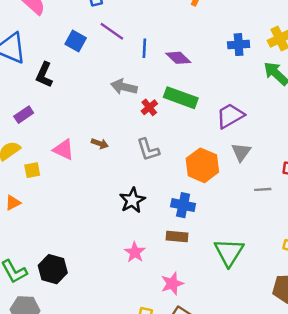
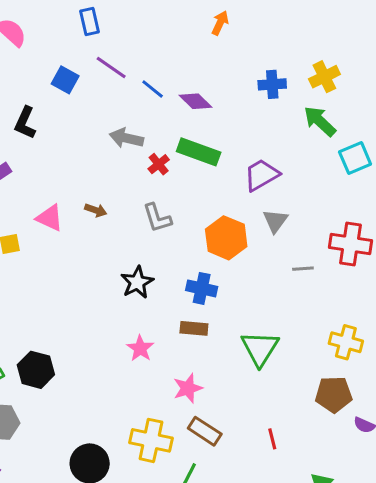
blue line: (144, 48) -> (153, 89), turned -54

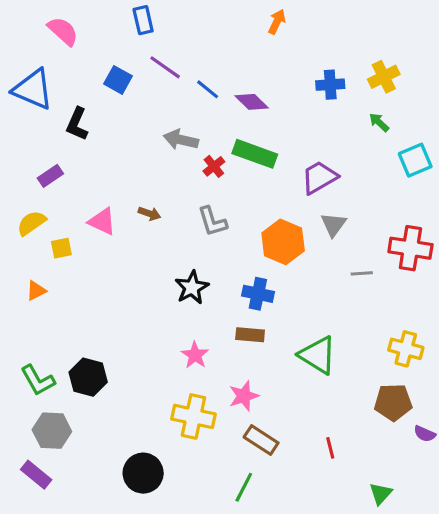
green arrow: (320, 121) -> (379, 122), size x0.6
green triangle: (260, 348) -> (318, 355), turned -30
yellow cross: (151, 440) -> (193, 416), moved

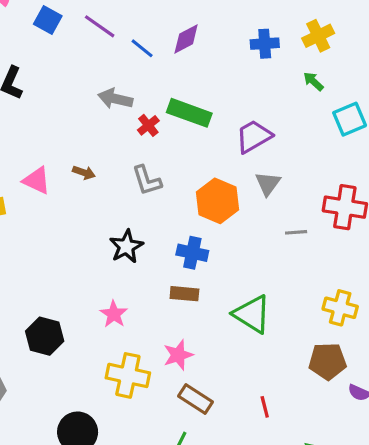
blue square: (118, 80) -> (48, 20), moved
purple diamond: (252, 102) -> (186, 39), moved, turned -72
pink star: (195, 355) -> (114, 314), moved
black hexagon: (88, 377) -> (45, 336), moved

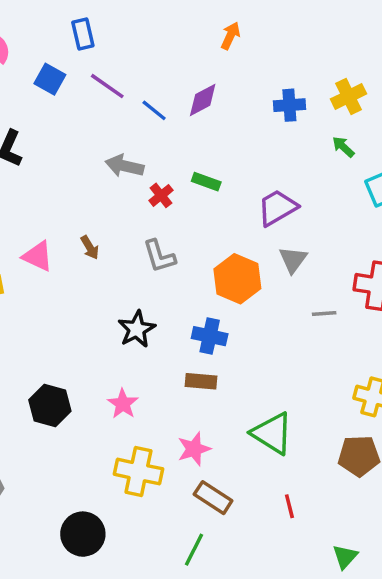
green rectangle: (189, 113) -> (206, 182), size x0.6
brown arrow: (84, 173) -> (90, 248), turned 40
green triangle: (252, 314) -> (272, 433), moved
black hexagon: (45, 336) -> (50, 406), moved

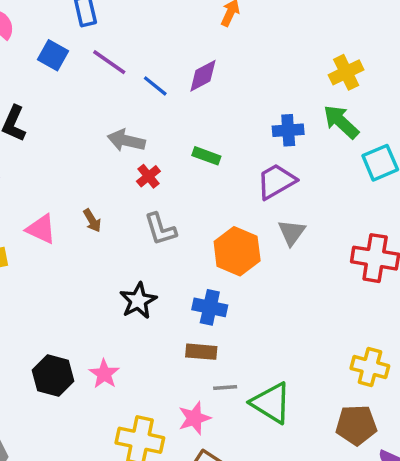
blue cross: (289, 105) -> (288, 130), moved
green arrow: (343, 147) -> (341, 122), size x1.6
red cross: (161, 195) -> (148, 176), moved
gray line: (324, 314) -> (225, 388), moved
pink star: (123, 404) -> (104, 374), moved

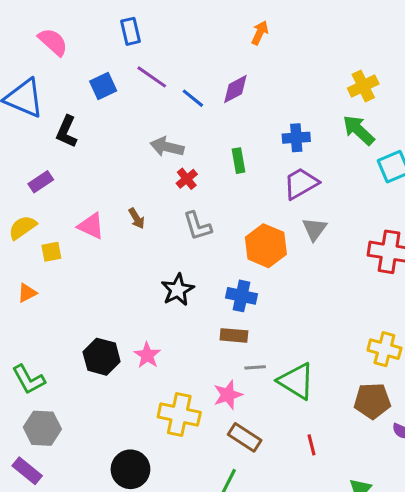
blue square: (53, 55) -> (103, 86), moved, turned 36
blue cross: (288, 130) -> (296, 138), moved
green rectangle: (206, 156) -> (238, 161), turned 60

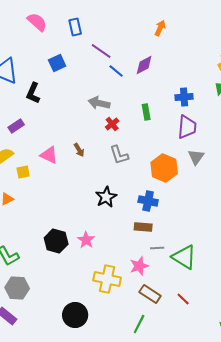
pink semicircle: (53, 42) -> (37, 22), moved
purple line: (152, 77) -> (101, 51), moved
purple trapezoid: (301, 183) -> (187, 127), turned 125
red line: (311, 445) -> (183, 299), moved, turned -32

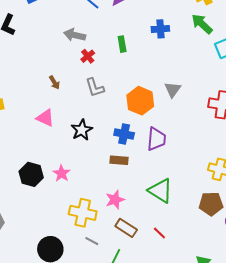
purple trapezoid: (187, 127) -> (156, 139), moved
pink triangle: (49, 155) -> (45, 118), moved
gray line: (157, 248) -> (92, 241), moved, turned 32

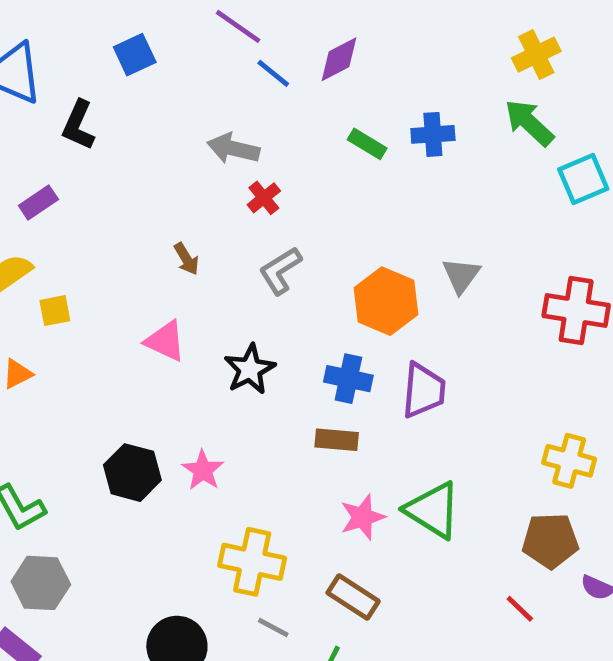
green rectangle: (122, 44) -> (367, 144), moved, turned -49
gray L-shape: (95, 88) -> (280, 271), turned 75
pink star: (115, 200) -> (362, 517), moved
red line: (159, 233) -> (520, 609), moved

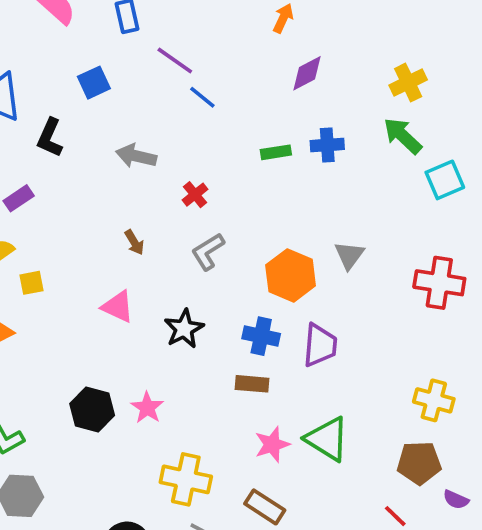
purple diamond: (339, 59) -> (307, 73), moved
green rectangle: (367, 144) -> (276, 152), turned -40
gray arrow: (233, 149) -> (136, 156), moved

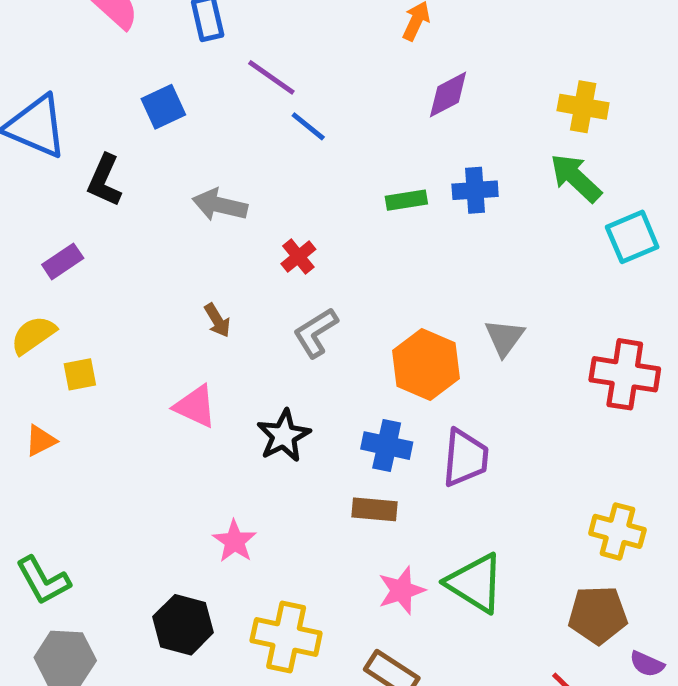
yellow cross: (408, 83) -> (583, 107), turned 36
black hexagon: (92, 410) -> (183, 625), moved

